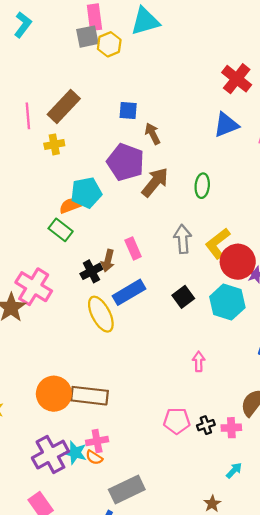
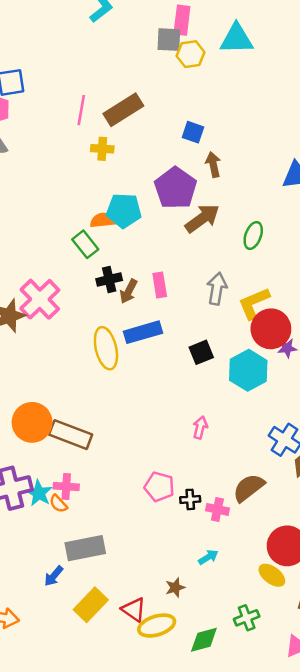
black cross: (91, 271) -> (109, 280), moved

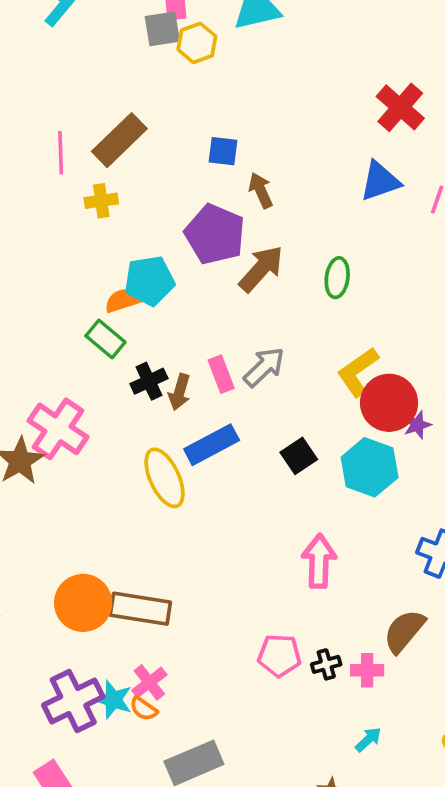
gray arrow: (217, 289) -> (264, 367), moved, turned 48
pink arrow: (200, 428) -> (319, 561), size x1.6
pink cross: (66, 486) -> (149, 682), turned -30

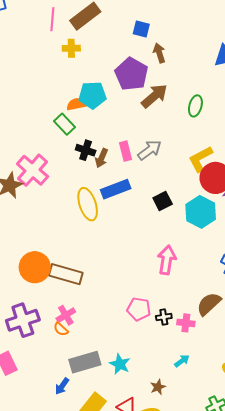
black cross: (149, 381) -> (86, 150), turned 36
cyan star: (113, 700) -> (120, 364), moved

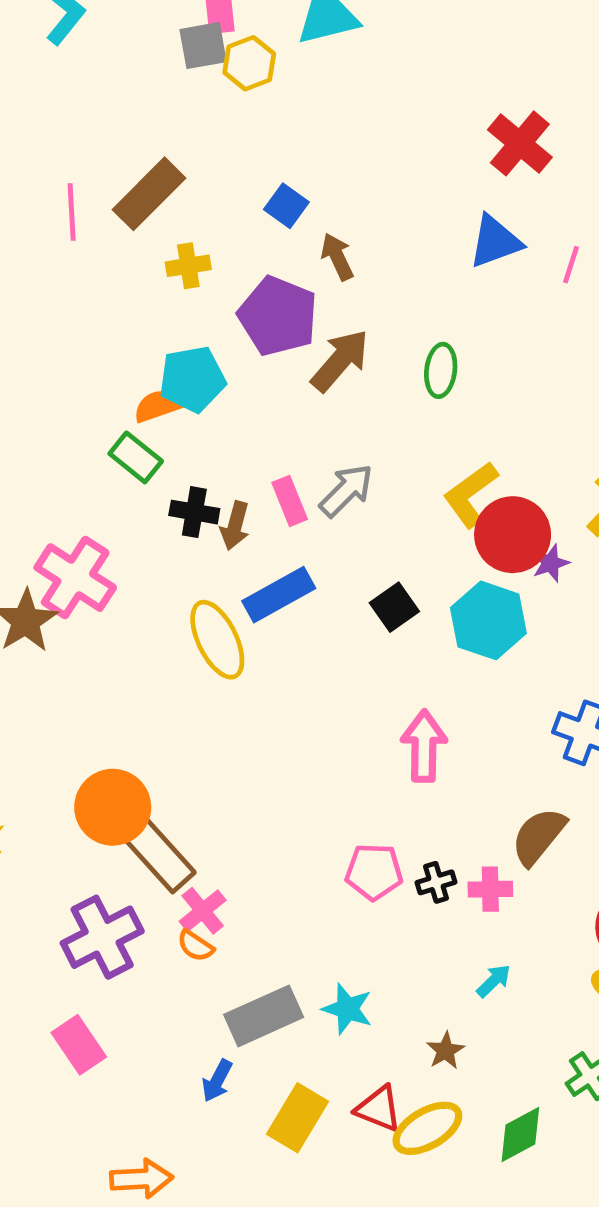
blue square: (141, 29) -> (286, 206), turned 30
yellow cross: (71, 48) -> (188, 266), moved
brown rectangle: (66, 274) -> (158, 854), moved, turned 40

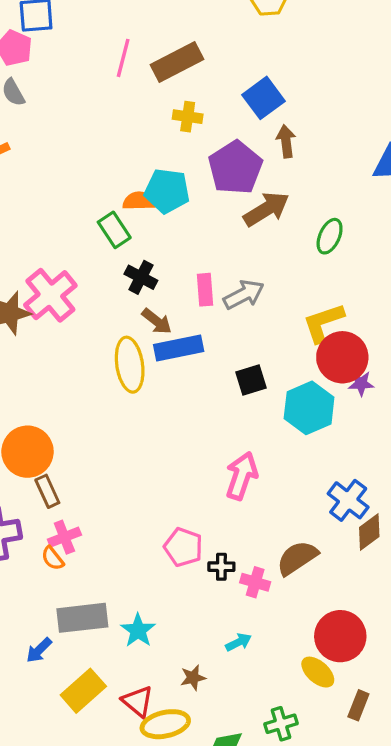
blue square: (286, 206) -> (263, 98), size x1.4
brown arrow: (235, 526) -> (157, 321), moved, turned -84
brown rectangle: (158, 854) -> (47, 491), size x0.6

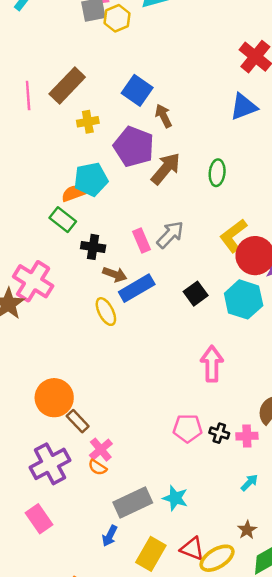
yellow ellipse: (130, 365) -> (106, 312), size x0.7
black cross: (221, 567) -> (219, 433), turned 36
brown star: (193, 678) -> (247, 530), moved

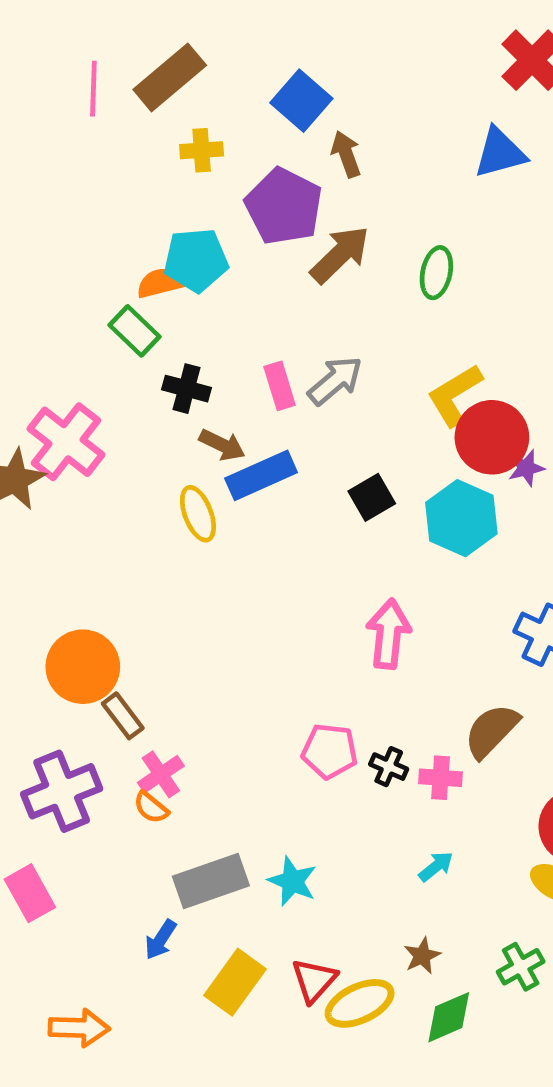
red triangle: (192, 549) -> (314, 980), turned 45

